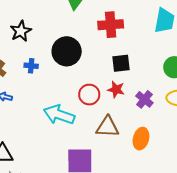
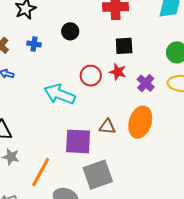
black circle: (67, 51) -> (70, 31), size x0.6
brown triangle: (108, 127) -> (107, 127), moved, size x0.7
orange ellipse: (141, 139) -> (140, 122), size x1.4

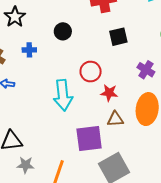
red star: (118, 72) -> (109, 93), moved
cyan arrow: (60, 94) -> (63, 95), turned -108

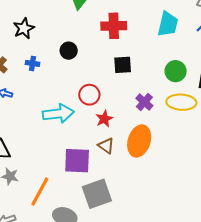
red star: (109, 93) -> (104, 119), turned 30
cyan arrow: (63, 95) -> (58, 114), turned -100
brown triangle: (115, 119) -> (106, 146), turned 30

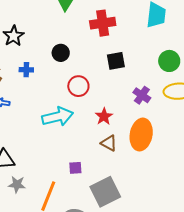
red circle: (89, 95) -> (78, 86), moved
purple square: (77, 161) -> (75, 168), moved, size x0.5

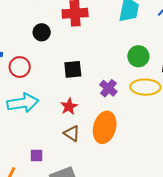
black circle: (61, 53) -> (42, 32), moved
black square: (116, 61) -> (73, 69), moved
red circle: (78, 86) -> (20, 67), moved

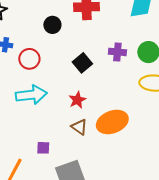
black square: (73, 69) -> (82, 63), turned -36
purple cross: (108, 88) -> (117, 52), moved, turned -36
orange ellipse: (105, 127) -> (112, 122), turned 52

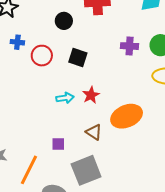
black square: (82, 63) -> (78, 58), moved, turned -30
cyan arrow: (31, 95) -> (65, 98), moved, size x0.6
brown triangle: (79, 127) -> (94, 132), moved

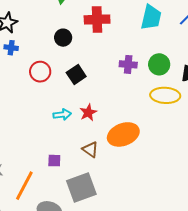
blue cross: (17, 42) -> (11, 48), moved
black square: (78, 58) -> (76, 75), turned 36

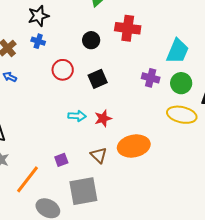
cyan trapezoid: (151, 17) -> (178, 51), moved
purple square: (54, 161) -> (61, 160), turned -32

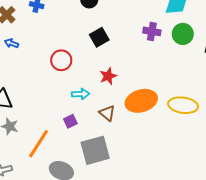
red circle: (63, 70) -> (61, 60), moved
yellow ellipse: (182, 115) -> (183, 105), moved
cyan arrow: (77, 116) -> (81, 94), moved

